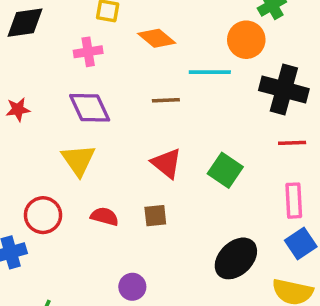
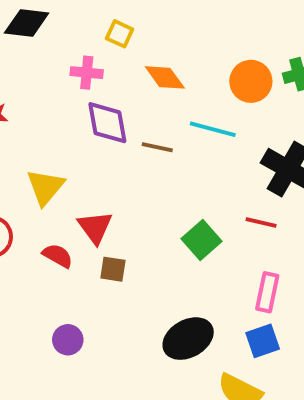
orange circle: (246, 40) -> (251, 81), moved
purple diamond: (90, 108) -> (107, 123), moved
red line: (292, 143) -> (261, 223), moved
red triangle: (167, 163) -> (95, 227), moved

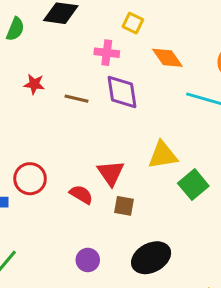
brown line: (157, 147) -> (76, 99), moved
yellow triangle: (45, 187) -> (163, 155), moved, turned 40
black ellipse: (188, 339) -> (151, 258), moved

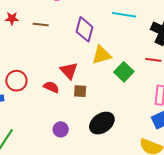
purple diamond: (122, 92) -> (85, 29), moved, turned 30

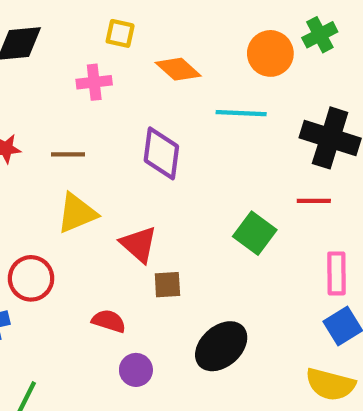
yellow triangle: (102, 55) -> (77, 213), moved
red semicircle: (51, 87) -> (109, 321), moved

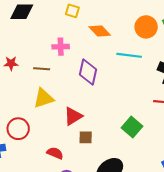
pink cross: (94, 82) -> (61, 47), moved
green square: (255, 233) -> (132, 127), moved
red triangle: (139, 244) -> (73, 116), turned 42

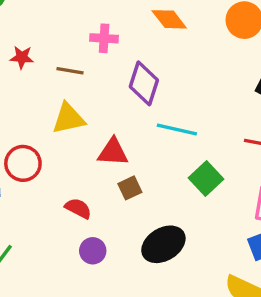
cyan line: (129, 55) -> (177, 129), moved
red triangle: (73, 116) -> (113, 152), turned 30
brown square: (86, 137) -> (130, 188), turned -32

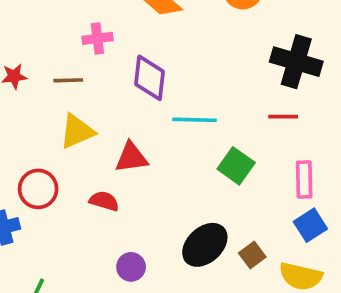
brown square: (130, 188) -> (252, 255), moved
red semicircle: (78, 208) -> (104, 201), moved

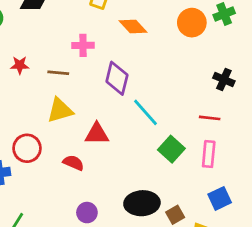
black cross: (296, 62) -> (224, 80), size x0.6
cyan line: (194, 120) -> (146, 112), turned 40
pink rectangle: (304, 180) -> (209, 154), moved
black ellipse: (205, 245) -> (142, 203), turned 32

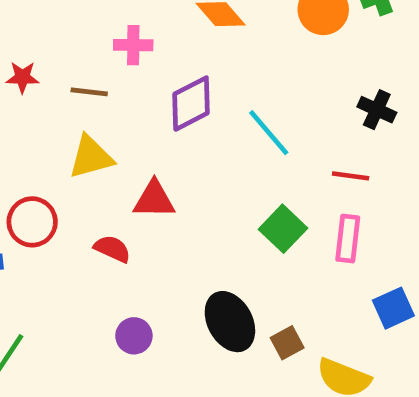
purple diamond: (117, 78) -> (191, 104), turned 48
cyan line: (146, 112) -> (269, 133), moved
blue square: (220, 198) -> (393, 308), moved
black ellipse: (142, 203) -> (230, 322), turned 64

